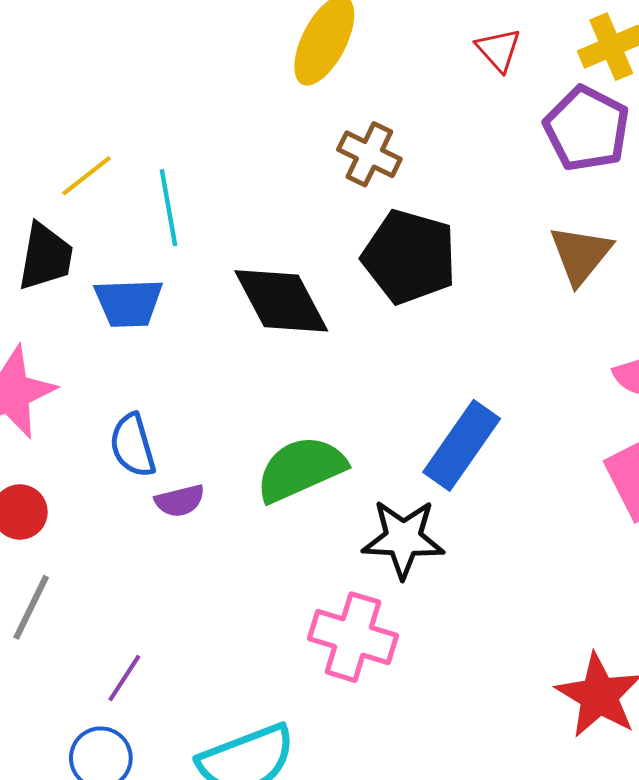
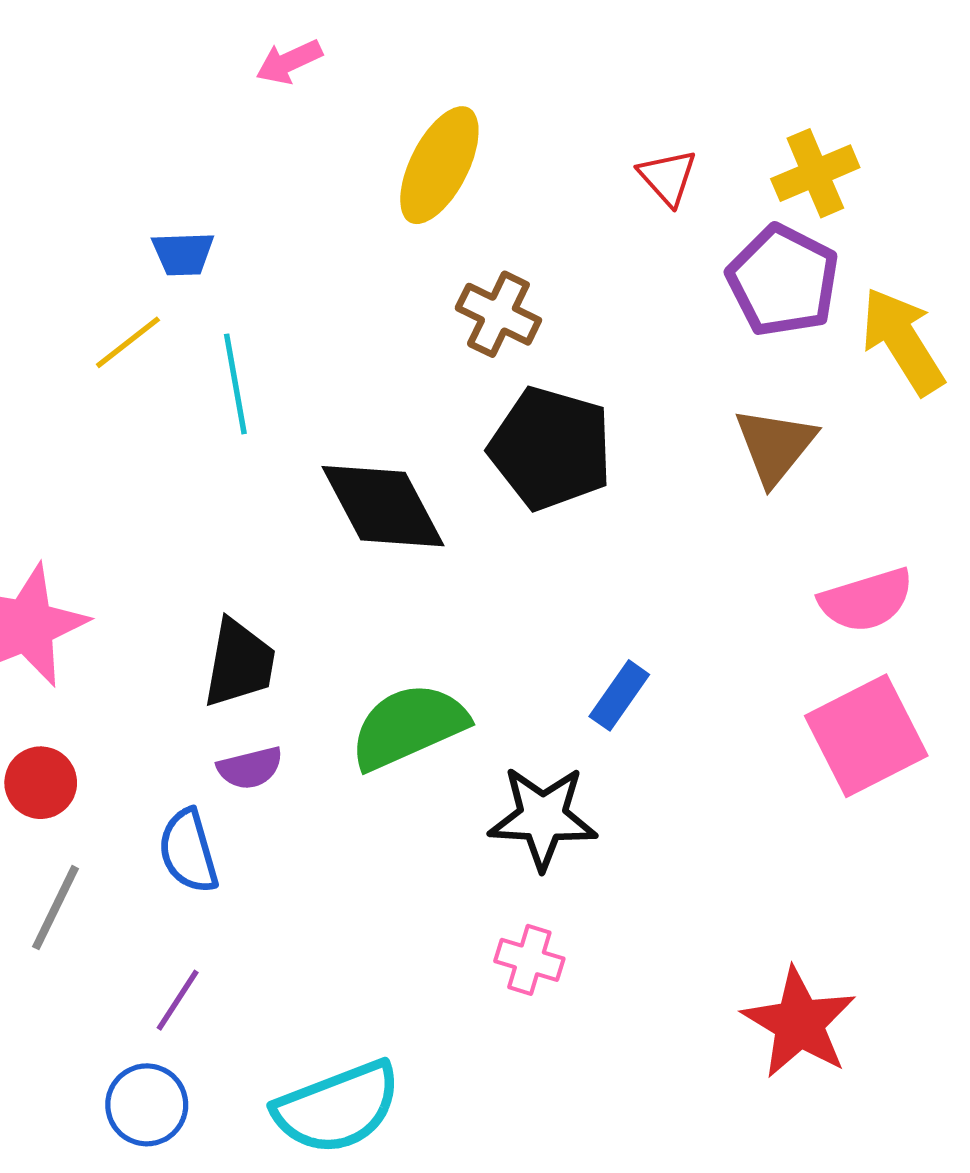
black trapezoid: (45, 257) -> (239, 663), moved
blue trapezoid: (129, 303) -> (183, 254), moved, size x0.7
blue semicircle: (133, 445) -> (188, 851), moved
blue rectangle: (462, 445) -> (619, 695), size x0.6
pink cross: (353, 637) -> (529, 960), moved, size x0.6

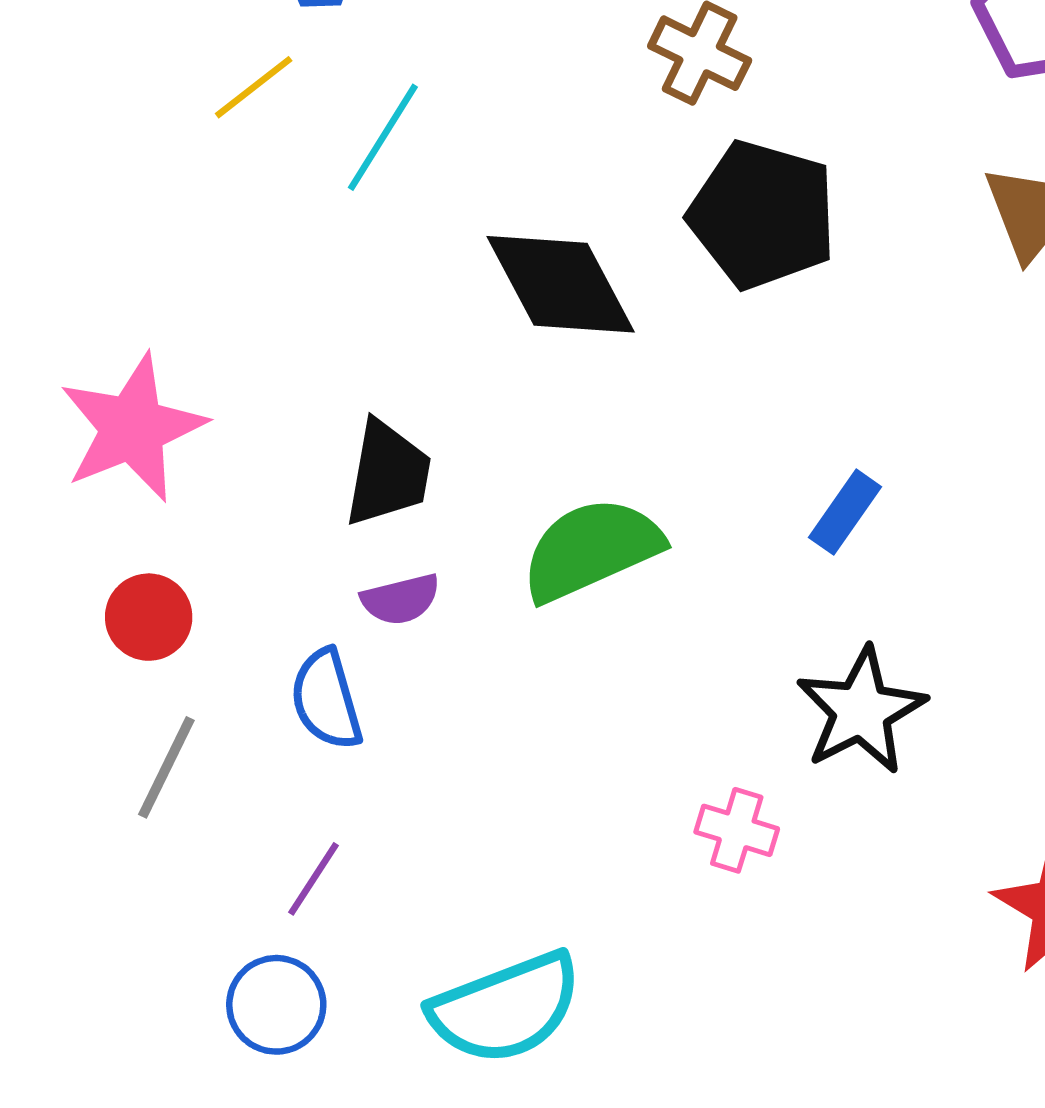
cyan line: (235, 384) -> (383, 137), turned 42
black star: (543, 818) -> (861, 711), moved, turned -30

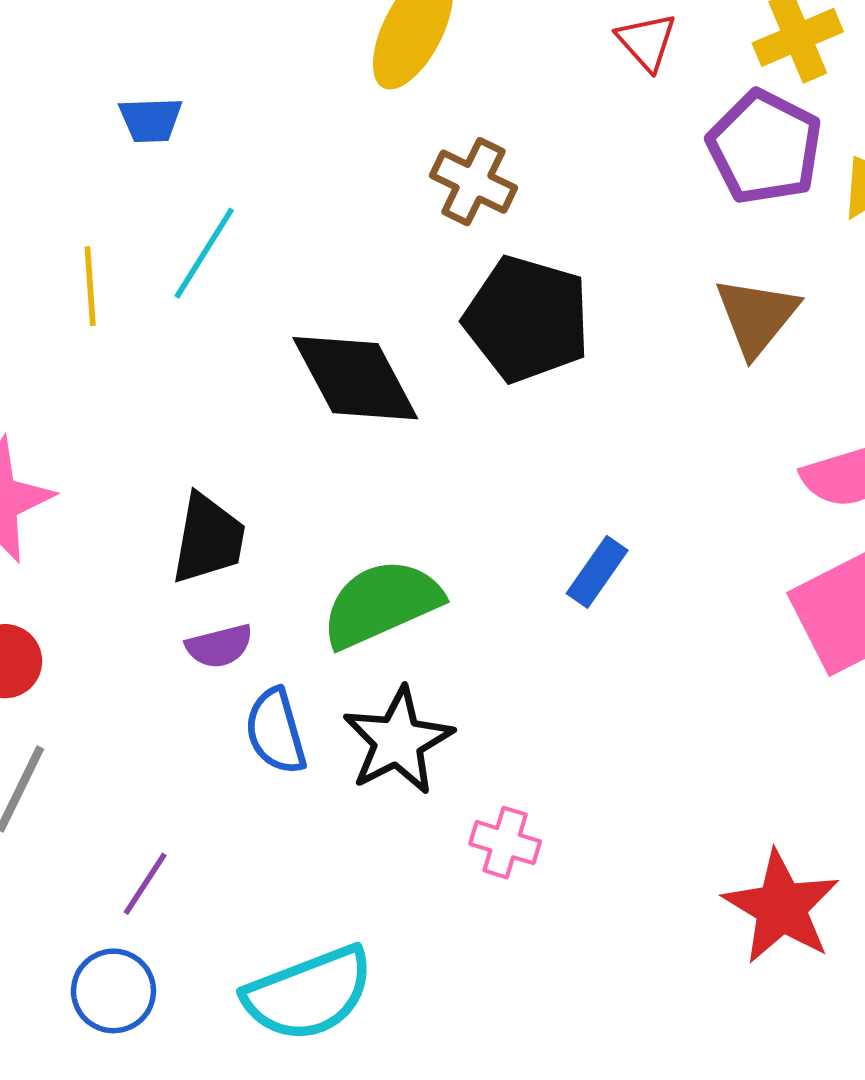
yellow line: (254, 87) -> (90, 286), moved, turned -56
blue semicircle: (326, 699) -> (276, 731), moved
black star: (861, 711) -> (398, 741), moved

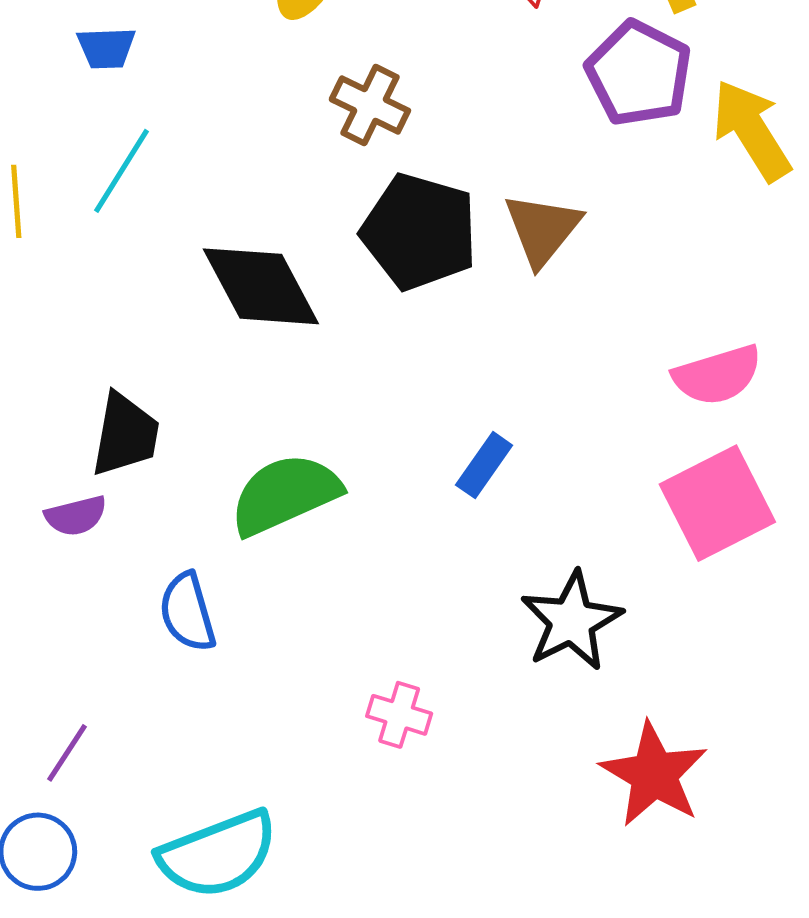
blue trapezoid: (151, 120) -> (106, 48), moved
brown triangle: (757, 316) -> (542, 229), moved
purple semicircle: (219, 646) -> (76, 516), moved
black star: (398, 741) -> (572, 621), moved

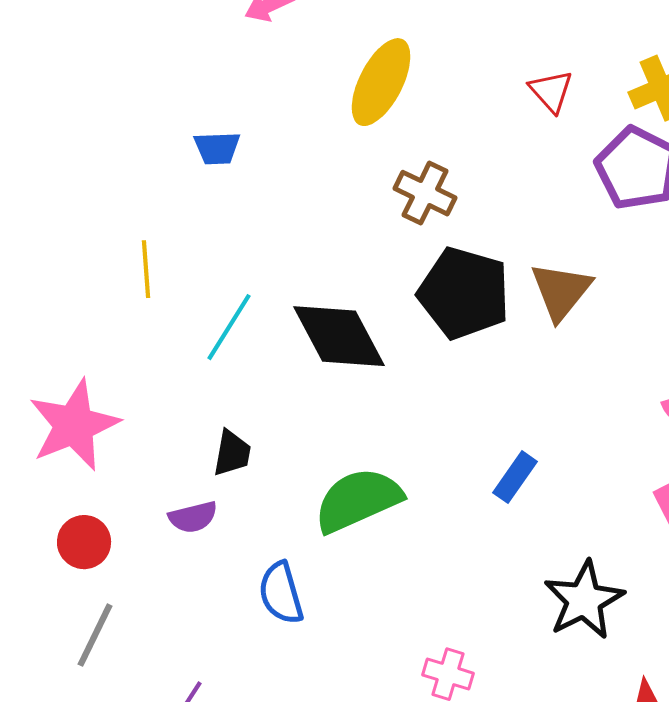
cyan line: (121, 171) -> (229, 327), moved
black trapezoid: (125, 435) -> (232, 453), size x0.7

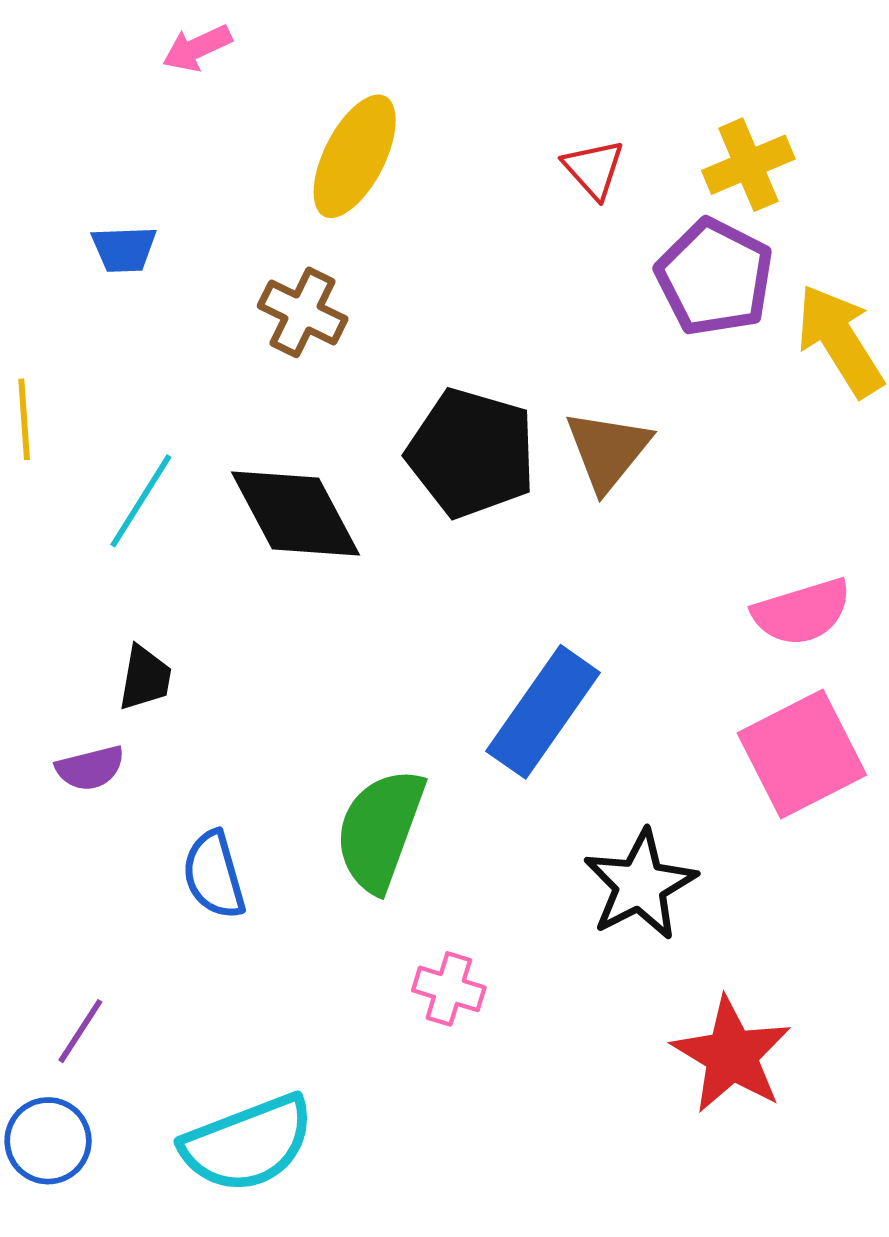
brown cross: (425, 193) -> (303, 312), moved
blue rectangle: (515, 477) -> (543, 712), size x1.8
green semicircle: (358, 500) -> (380, 830), moved, turned -46

